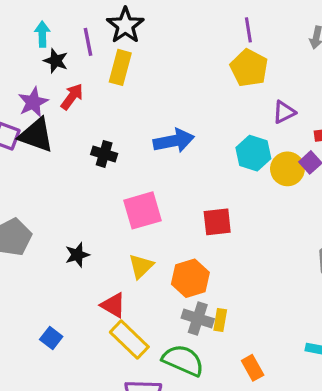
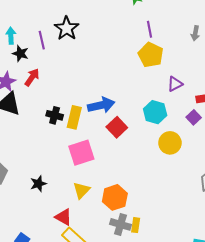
yellow rectangle: (120, 67) -> (74, 117), moved
yellow circle: (287, 169) -> (170, 143), moved
red square: (217, 222) -> (117, 127), moved, turned -36

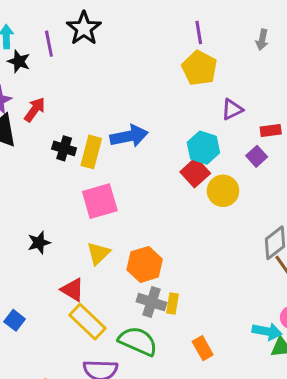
red arrow: (32, 77) -> (35, 110), moved
red square: (117, 127) -> (195, 173), moved

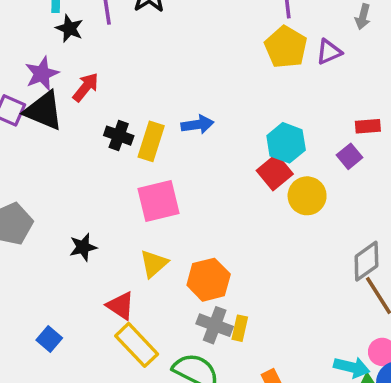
purple triangle: (232, 109) -> (329, 52), moved
blue arrow: (129, 136) -> (197, 125), size x0.7

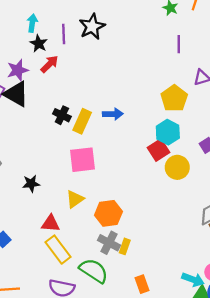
yellow pentagon: (286, 47) -> (174, 98), moved
red arrow: (86, 87) -> (49, 64), moved
red triangle: (121, 306) -> (51, 223), turned -36

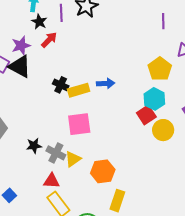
yellow rectangle: (82, 121) -> (79, 90), turned 50
gray cross: (109, 243) -> (56, 153), moved
yellow rectangle: (125, 246) -> (117, 201), size x1.5

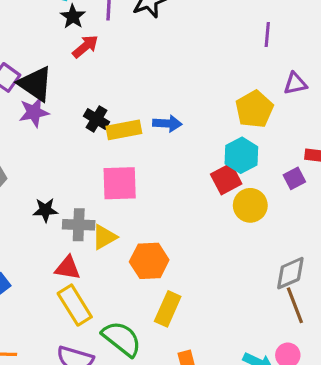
purple star: (21, 46) -> (34, 112), moved
gray cross: (56, 153) -> (79, 225), turned -30

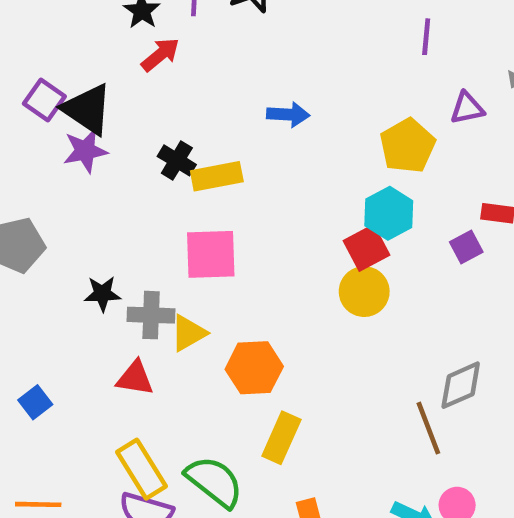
blue arrow: (167, 123) -> (288, 114), moved
yellow circle: (250, 205) -> (364, 292), moved
yellow rectangle: (75, 305) -> (142, 469), moved
brown line: (295, 305) -> (428, 428), moved

